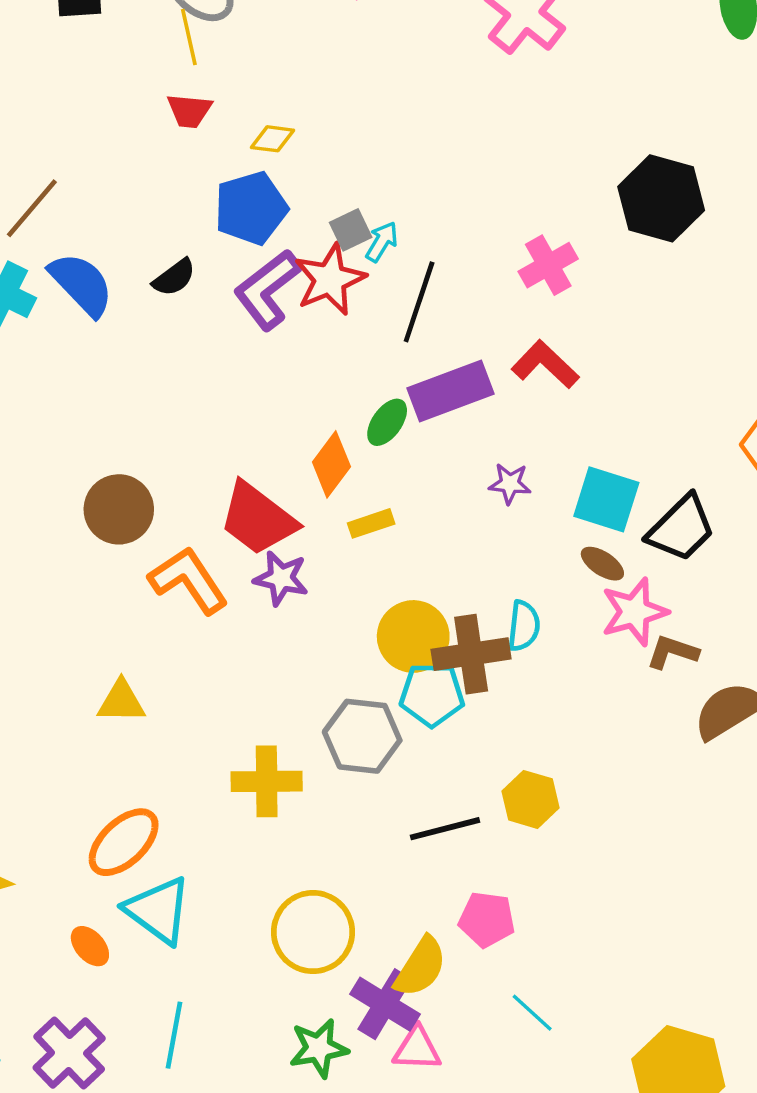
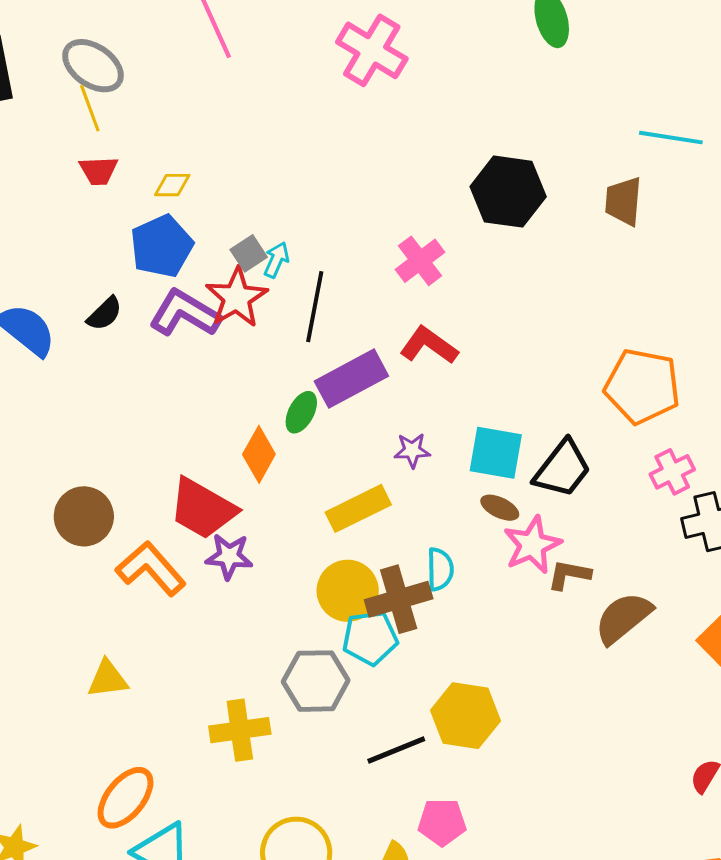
purple L-shape: (267, 290) -> (185, 313), turned 76
yellow rectangle: (371, 523) -> (358, 508), moved, size x1.6
yellow hexagon: (531, 799) -> (465, 716), size x1.4

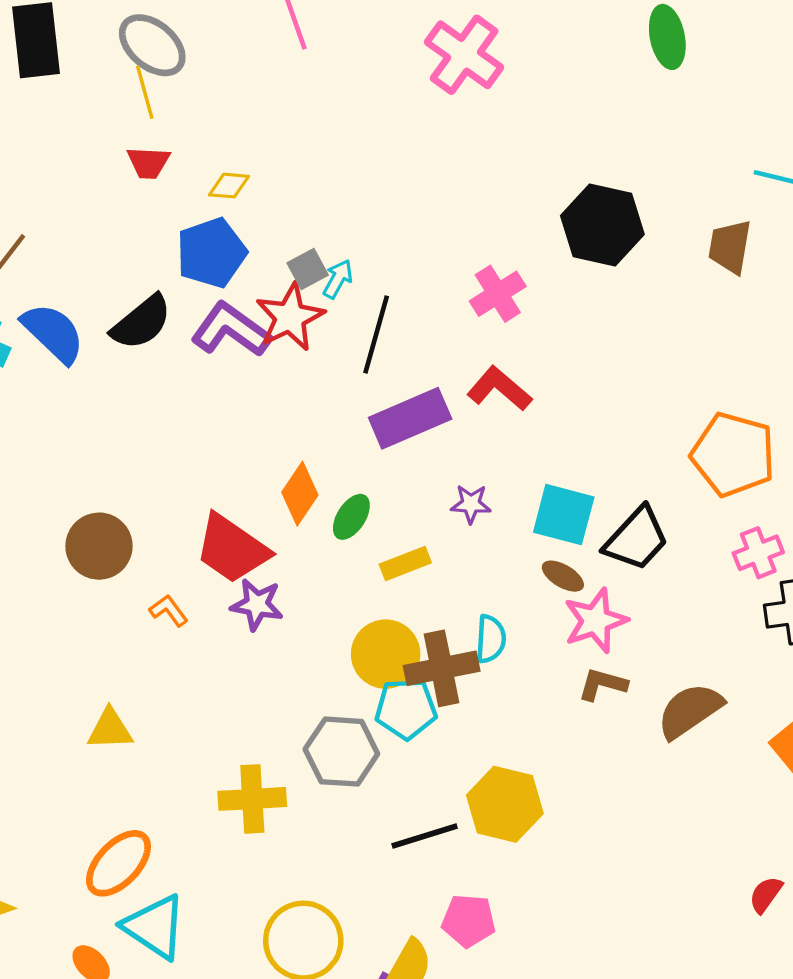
black semicircle: (105, 314) -> (141, 322), size x1.5
green ellipse: (301, 412) -> (351, 517), moved
yellow rectangle: (358, 508) -> (405, 563), size x0.7
orange L-shape: (151, 569) -> (169, 611), size x0.5
brown L-shape: (569, 575) -> (603, 684), moved

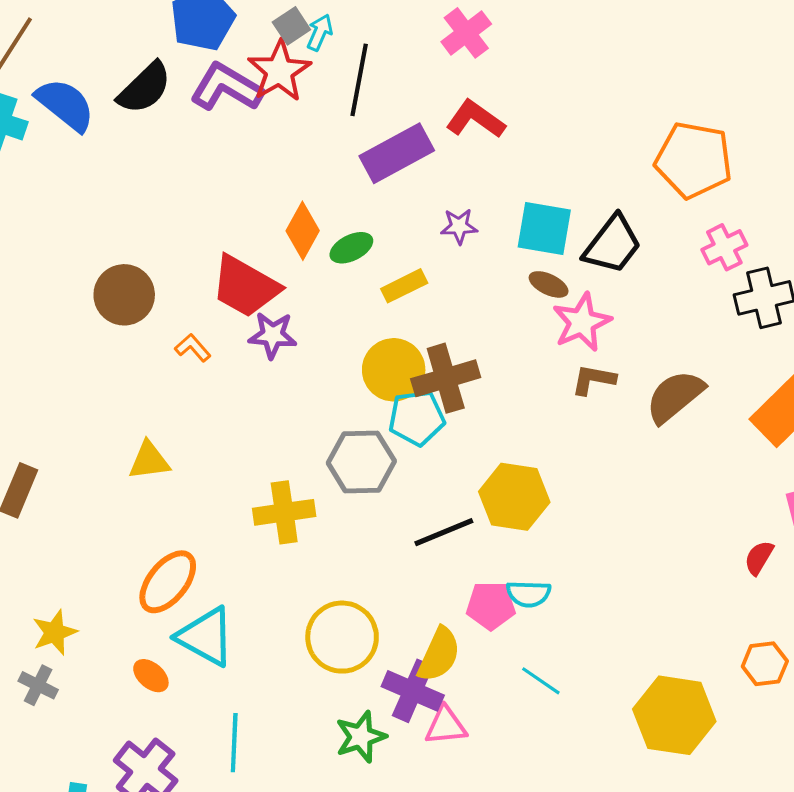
green ellipse: (351, 517) -> (351, 248), turned 36
cyan semicircle: (491, 639) -> (529, 594), moved, turned 93

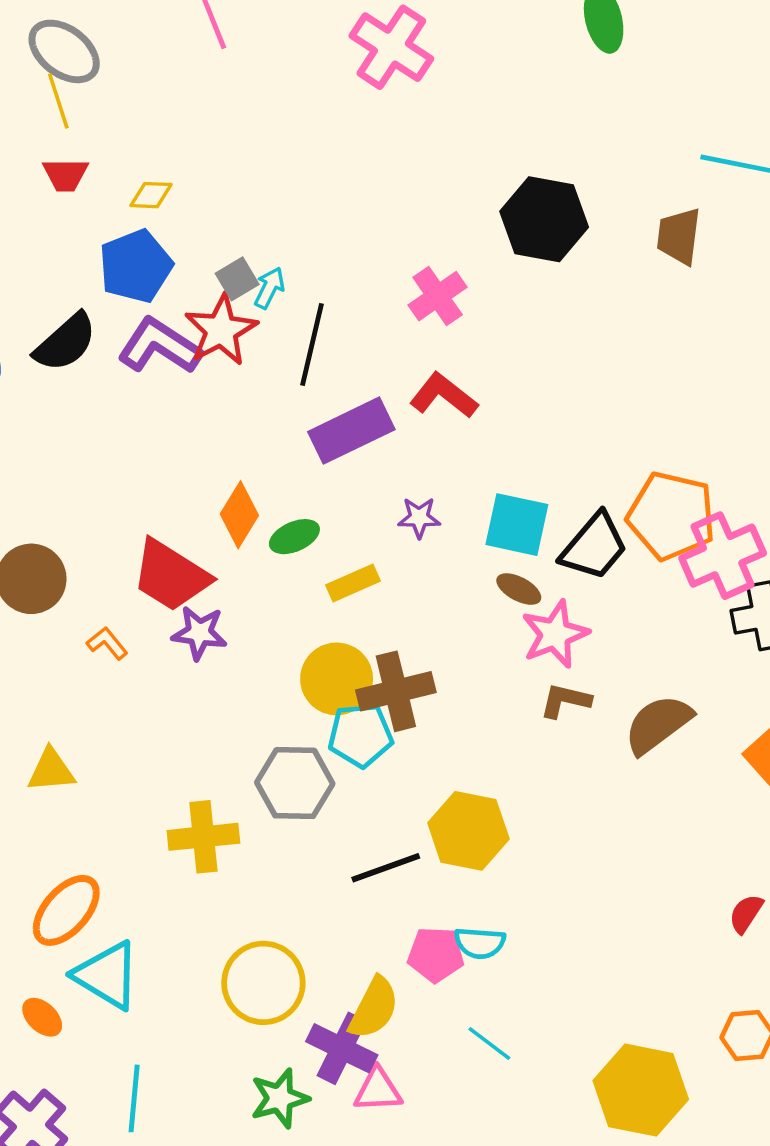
orange pentagon: (694, 160) -> (671, 516), moved
pink cross: (724, 247) -> (723, 556), size x1.6

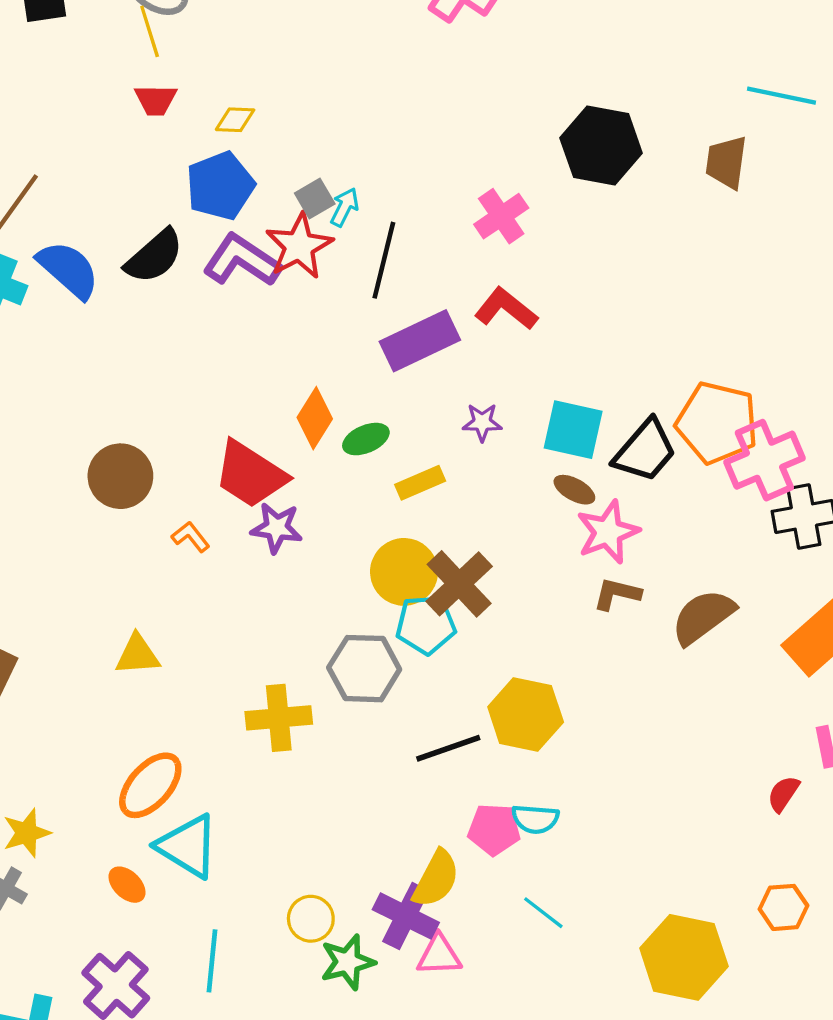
brown cross: (396, 691) -> (459, 584), turned -30
yellow circle: (263, 983) -> (311, 919), moved, size x0.6

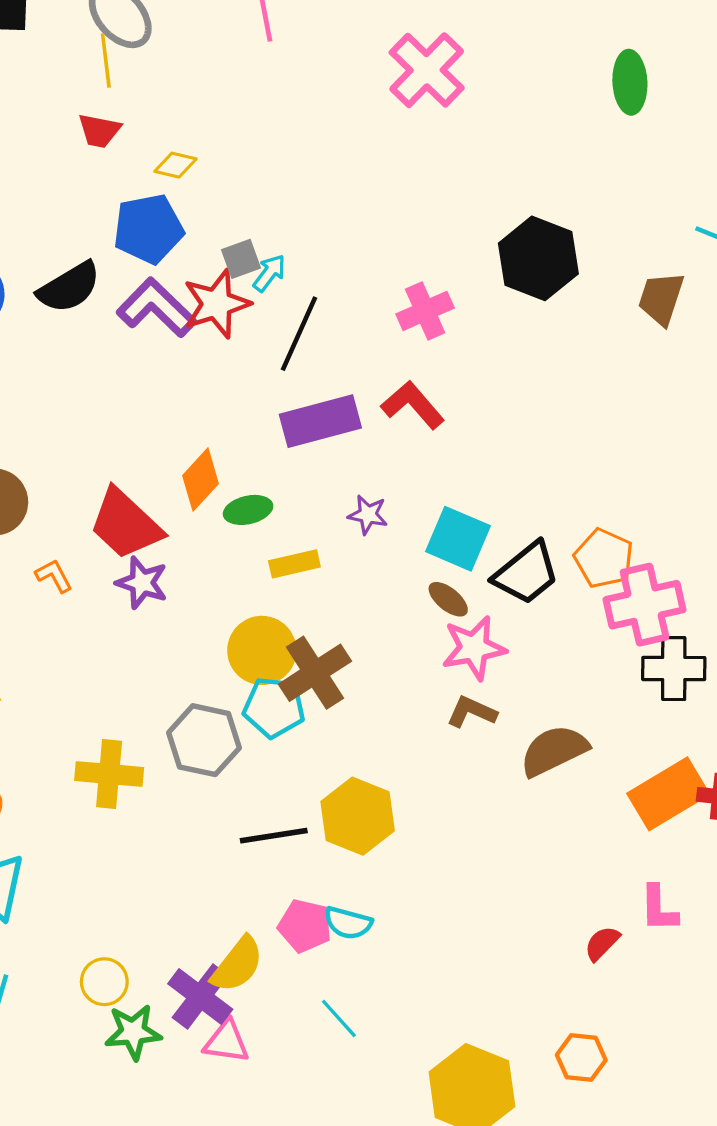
orange pentagon: (717, 423) -> (604, 558), size x0.7

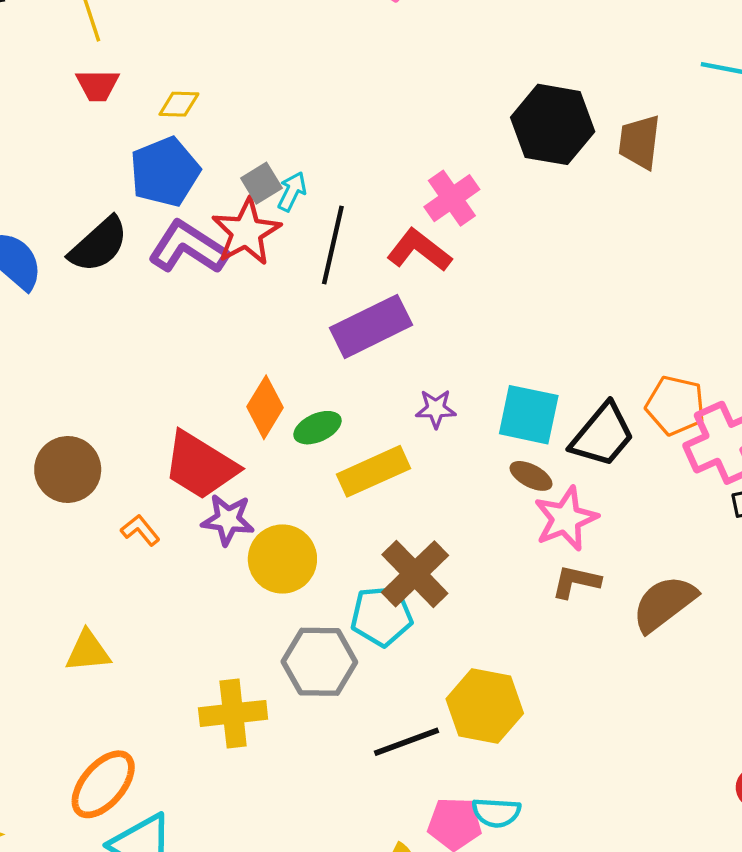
brown trapezoid: (661, 298) -> (640, 142), moved
red L-shape: (413, 405) -> (419, 250), moved
yellow rectangle: (294, 564) -> (373, 471), size x1.4
yellow circle: (262, 650) -> (282, 559), moved

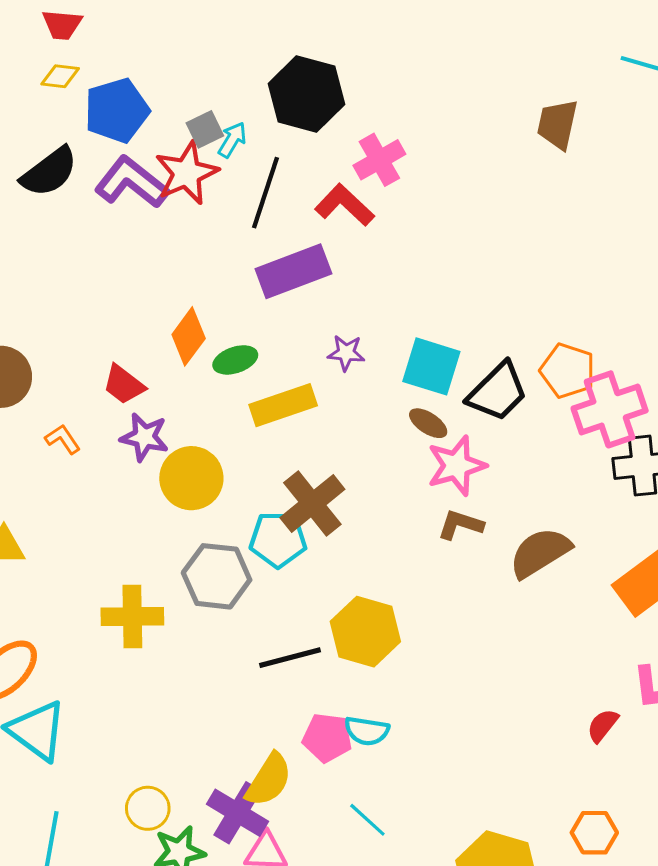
yellow diamond: (179, 104) -> (60, 76), moved
black hexagon: (553, 124) -> (306, 94), moved
red trapezoid: (200, 465) -> (124, 385), size x0.6

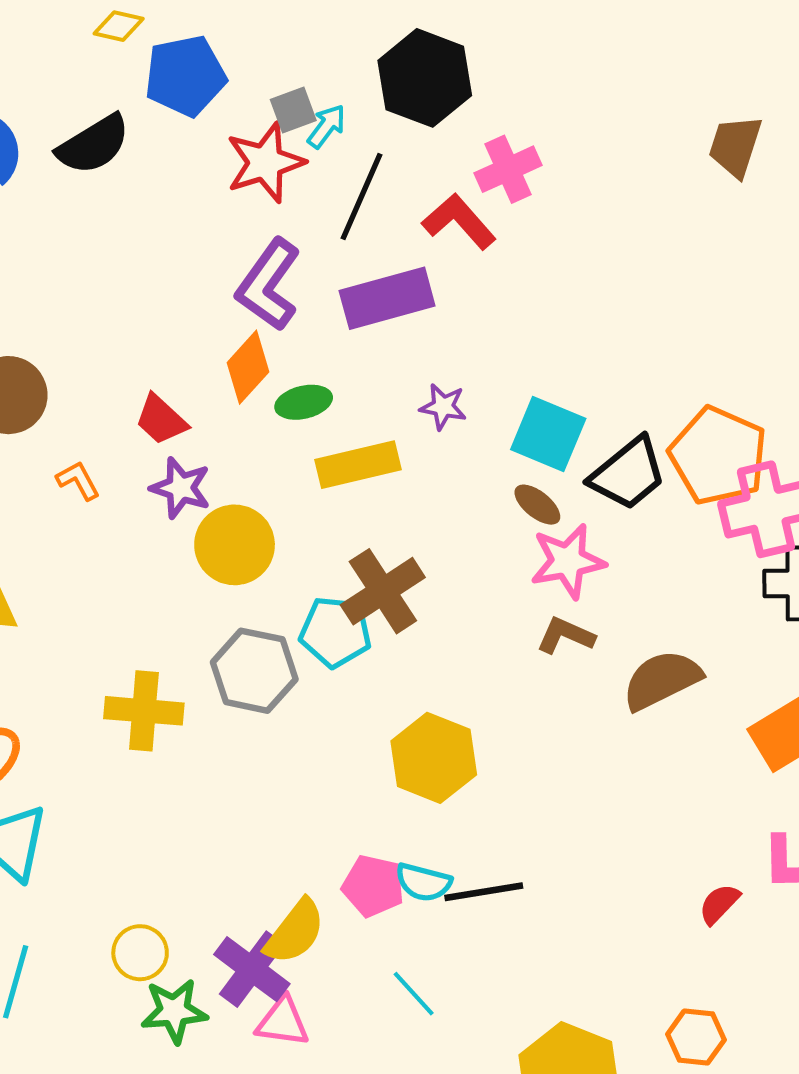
purple L-shape: (131, 182) -> (268, 285), moved, turned -98
orange pentagon: (568, 371) -> (718, 456), size x1.4
black line: (290, 658) -> (484, 892), moved

